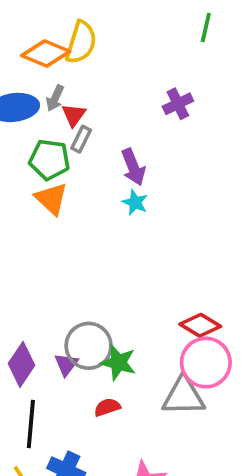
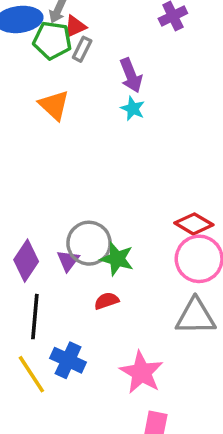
red triangle: (74, 115) -> (75, 26), turned 30
green pentagon: (49, 160) -> (52, 40), moved
gray triangle: (183, 396) -> (196, 317), moved

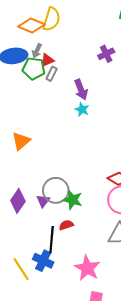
orange triangle: (54, 105) -> (21, 141), moved, turned 36
black line: (35, 317) -> (52, 240), moved

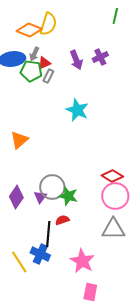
purple arrow: (81, 90) -> (76, 60), moved
cyan star: (82, 109) -> (77, 110), size x1.6

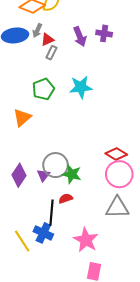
purple cross: (100, 57) -> (104, 33), turned 35
green pentagon: (31, 71) -> (43, 89), moved, turned -30
cyan star: (77, 110) -> (81, 87), turned -30

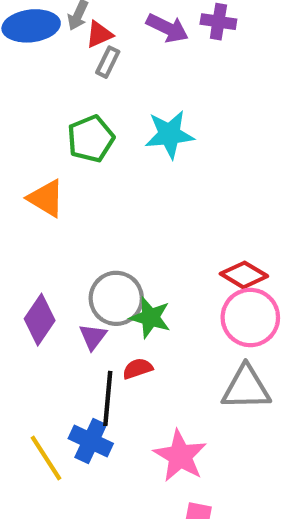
purple arrow: (80, 36) -> (167, 28), turned -42
orange triangle: (22, 117) -> (46, 198), turned -48
purple triangle: (43, 175) -> (93, 337), moved

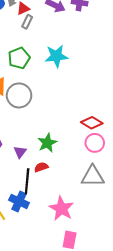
gray circle: (116, 298) -> (19, 95), moved
green star: (150, 318) -> (47, 143), turned 30
pink circle: (250, 318) -> (95, 143), size x0.7

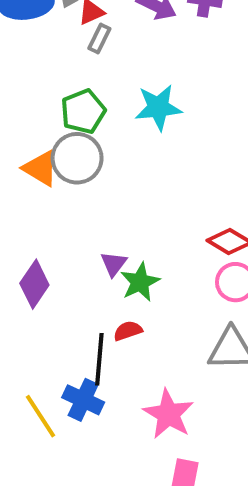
gray circle: (19, 95) -> (77, 158), moved
purple triangle: (20, 152) -> (114, 264), moved

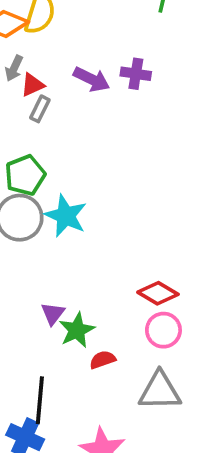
cyan star: (158, 107) -> (66, 216), moved, turned 30
red semicircle: (128, 331) -> (103, 360), moved

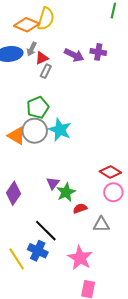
gray triangle: (160, 391) -> (101, 225), moved, size x0.7
black line: (40, 400) -> (46, 231), turned -50

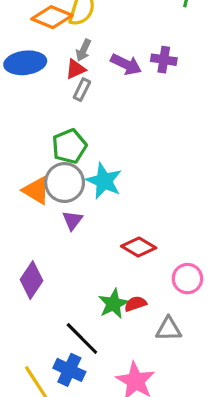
gray arrow: (32, 49) -> (83, 50), moved
red diamond: (110, 172) -> (139, 247), moved
purple triangle: (53, 183) -> (72, 220), moved
green star: (66, 192) -> (113, 304), moved

